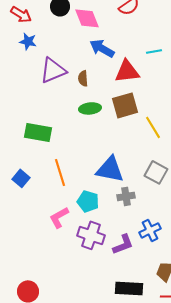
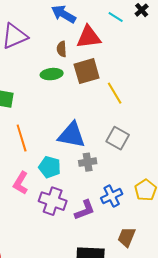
cyan line: (154, 51) -> (116, 17), turned 42
brown semicircle: (83, 78) -> (62, 49), moved
pink L-shape: (59, 217) -> (21, 183), turned -30

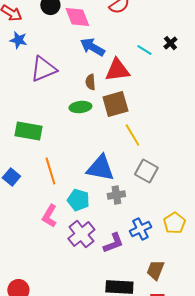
yellow line: (115, 93) -> (132, 135), moved
purple cross: (53, 201) -> (81, 234), turned 32

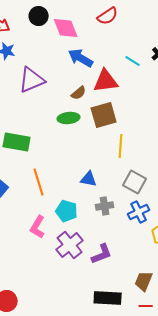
brown semicircle: (90, 82) -> (79, 93), turned -126
yellow line: (132, 135) -> (121, 146), turned 35
blue triangle: (100, 168) -> (89, 179), size x0.6
blue cross: (140, 229) -> (139, 212), moved

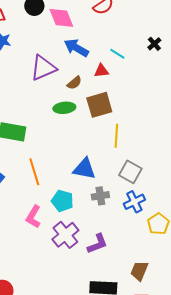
cyan line: (133, 61) -> (117, 54), moved
purple triangle: (32, 80) -> (43, 68), moved
red triangle: (106, 81) -> (101, 71), size x0.6
blue triangle: (89, 179) -> (84, 169), size x1.4

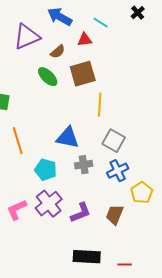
green ellipse: (64, 108) -> (48, 77), turned 50
pink L-shape: (33, 217) -> (17, 210), moved, turned 35
brown trapezoid: (139, 271) -> (115, 215), moved

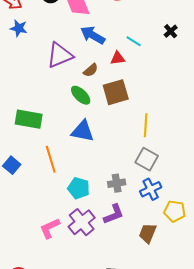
yellow line: (100, 105) -> (146, 125), moved
blue triangle: (68, 138) -> (83, 131), moved
yellow pentagon: (142, 193) -> (175, 211), turned -30
purple L-shape: (81, 213) -> (114, 214), moved

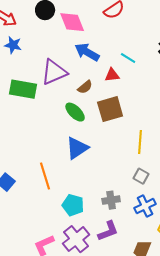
green rectangle: (29, 119) -> (23, 89), moved
blue triangle: (83, 131) -> (77, 148), turned -45
gray square: (147, 159) -> (141, 176), size x0.7

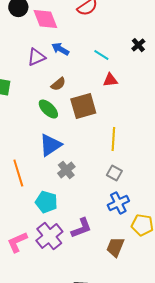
blue arrow: (87, 52) -> (60, 49), size x0.7
purple triangle: (54, 72) -> (36, 57), moved, size x0.7
red triangle: (112, 75) -> (110, 80), moved
gray cross: (111, 200) -> (66, 170), moved, turned -30

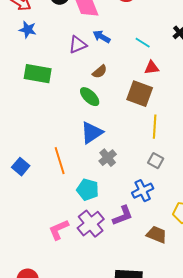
brown square: (83, 106) -> (140, 94), moved, turned 36
blue cross: (118, 203) -> (143, 191), moved
brown trapezoid: (115, 247) -> (157, 235), turned 90

